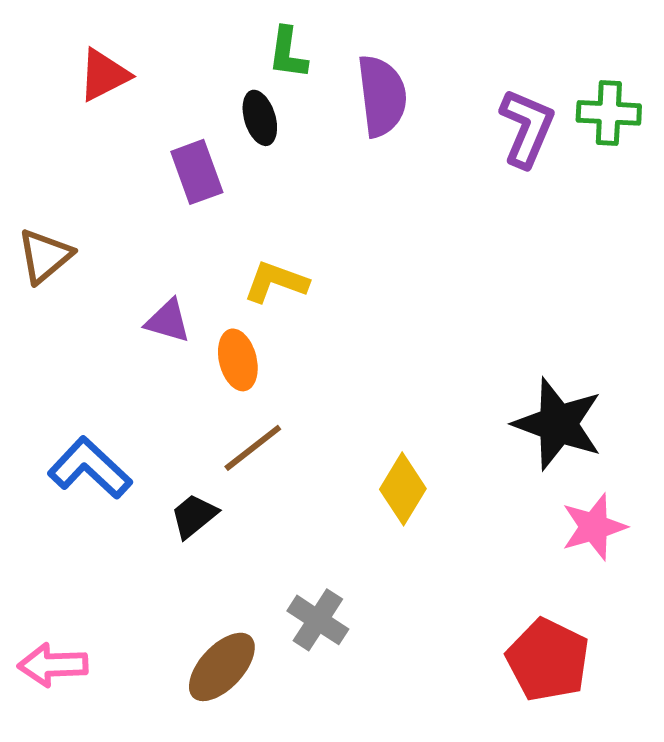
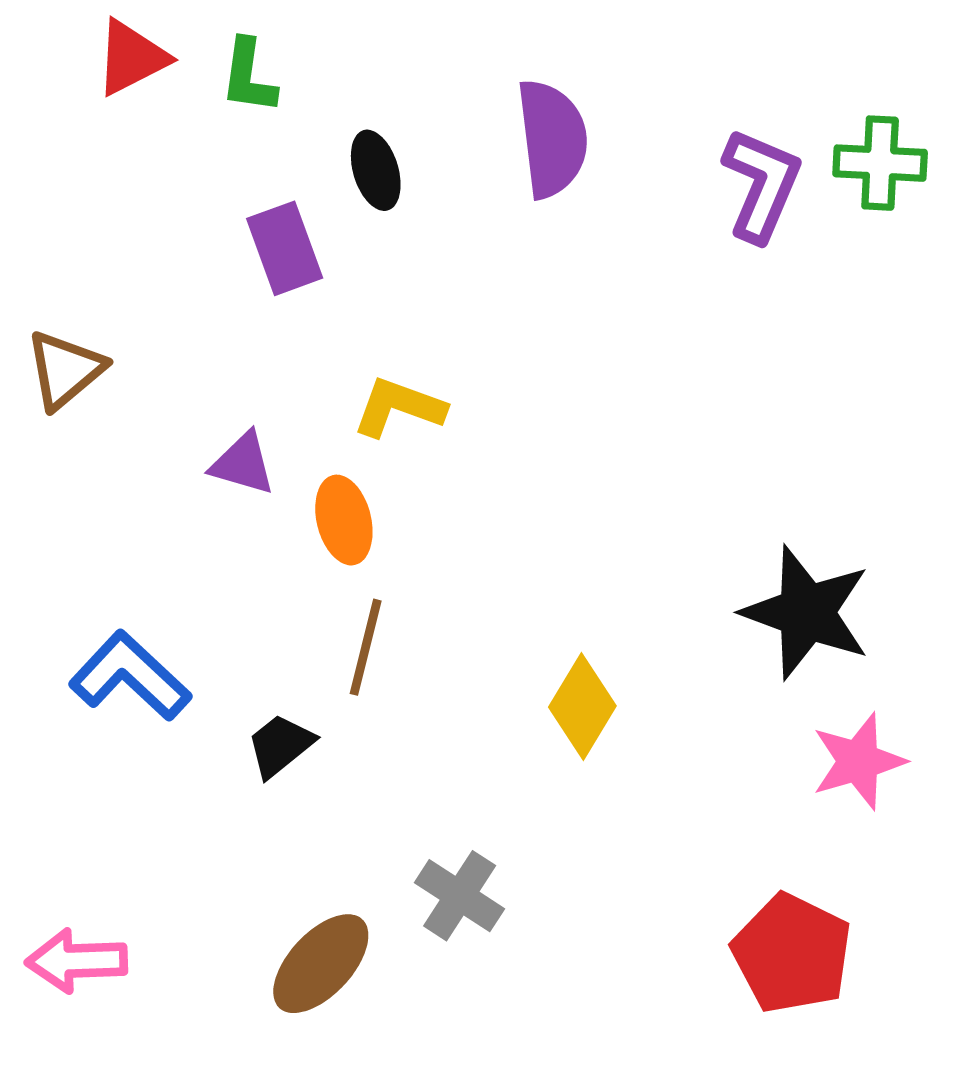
green L-shape: (288, 53) -> (249, 76), moved
red triangle: (104, 75) -> (131, 58), moved
brown line: (253, 448) -> (366, 647), turned -38

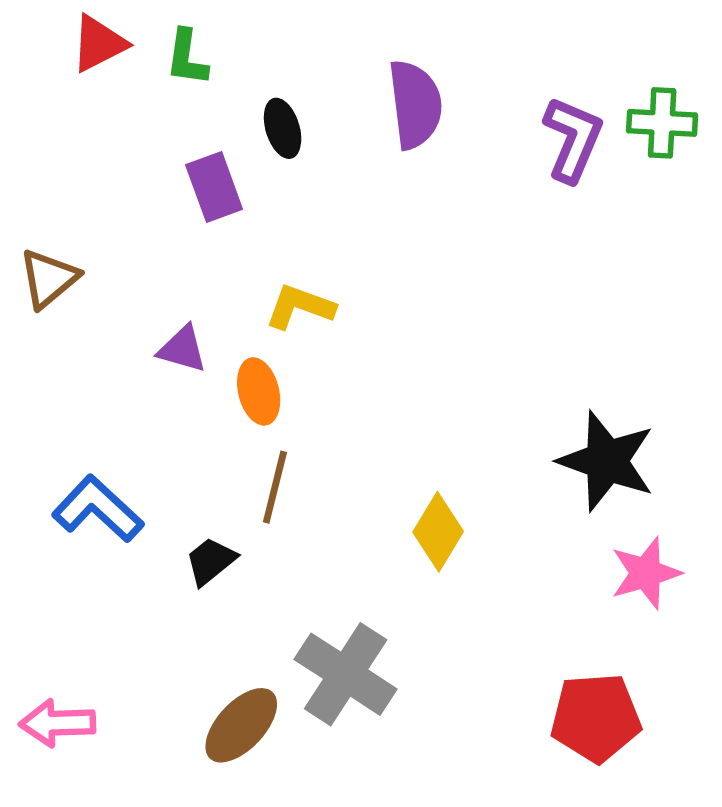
gray cross: (460, 896) -> (346, 674), size x1.5
red pentagon: (792, 954) -> (596, 718), turned -30

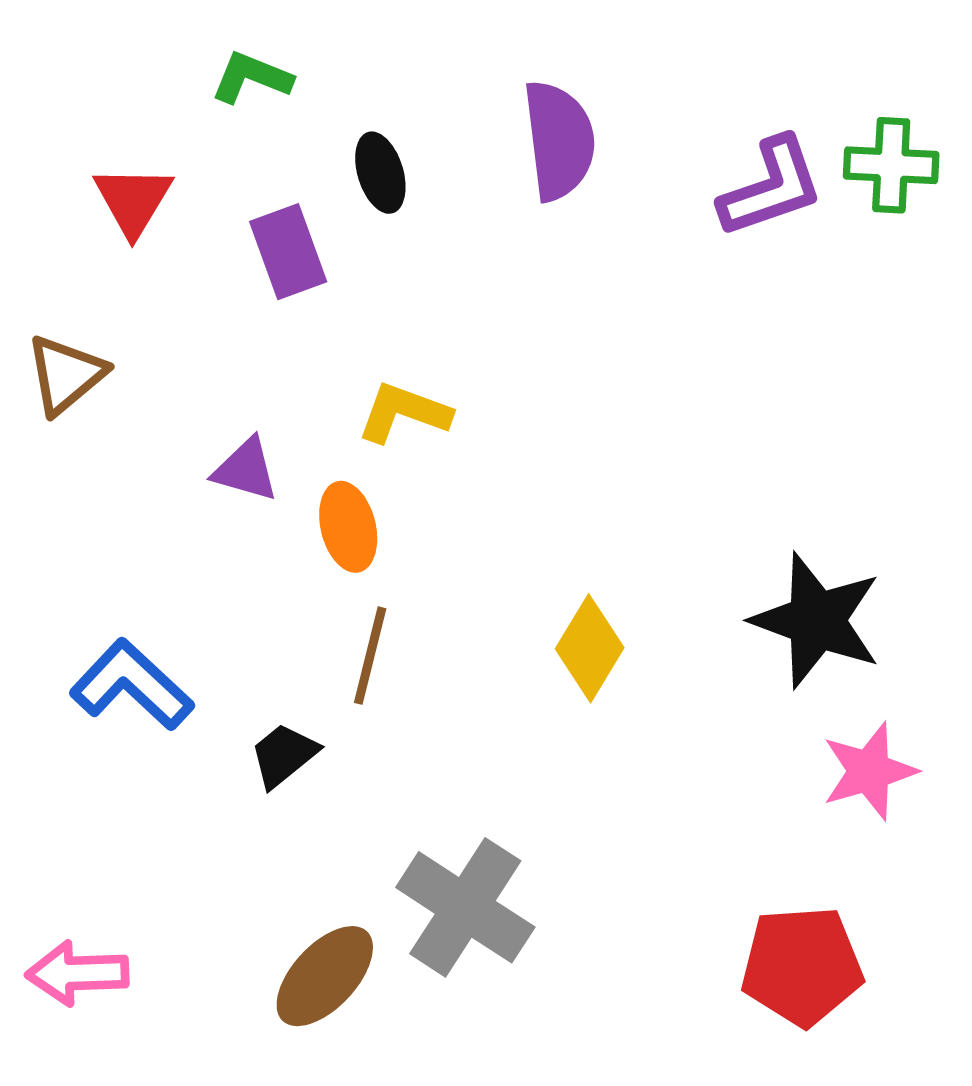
red triangle: (99, 43) -> (133, 200), moved, turned -32
green L-shape: (187, 58) -> (252, 77), turned 104
purple L-shape: (573, 139) -> (771, 187), turned 48
yellow diamond: (438, 532) -> (590, 648), moved

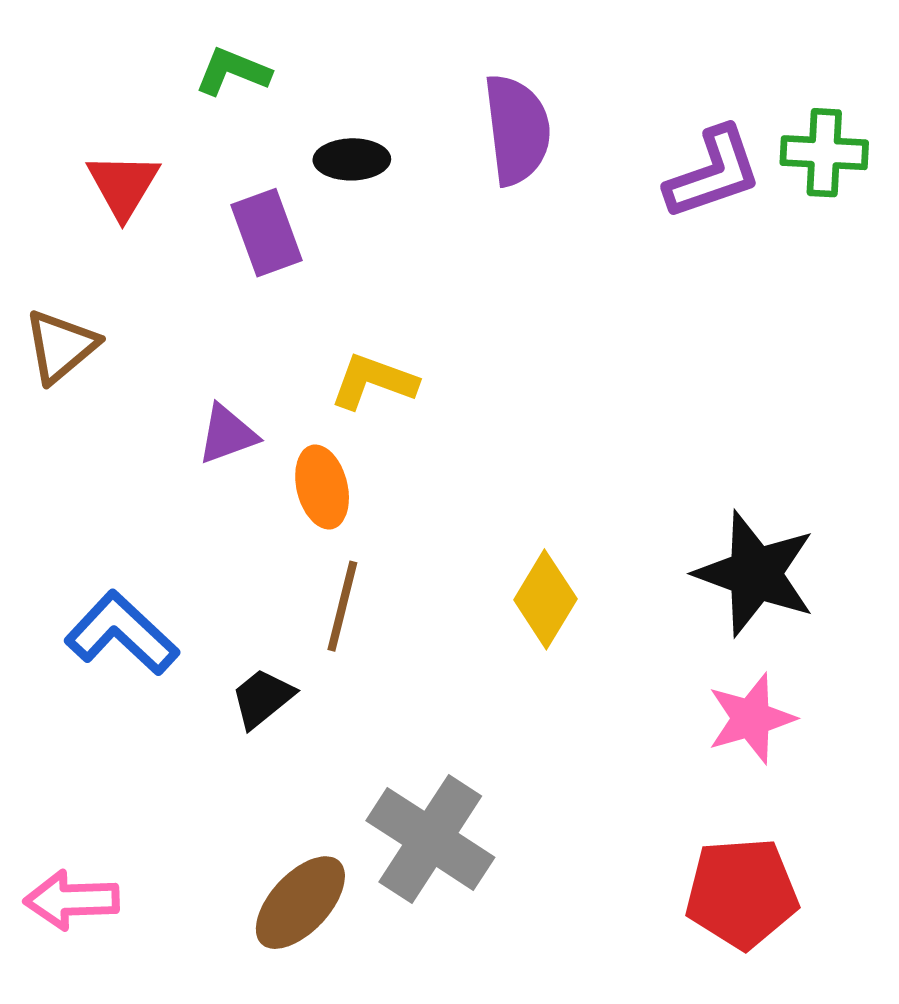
black ellipse: (380, 173) -> (352, 159), turned -74
purple triangle: (246, 470) -> (227, 434), turned -36
pink star: (869, 771) -> (751, 718), moved

